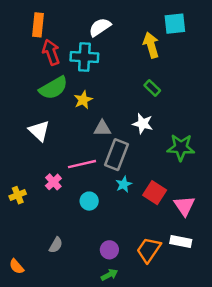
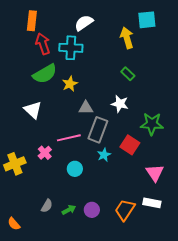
red square: (155, 193) -> (130, 145), moved
yellow cross: (18, 195) -> (15, 164), size x1.5
green arrow: (109, 275) -> (69, 210), moved

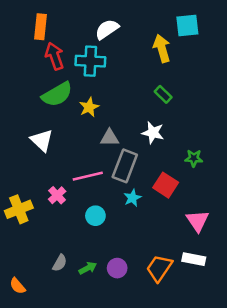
green star: (152, 124) -> (194, 158), size x0.6

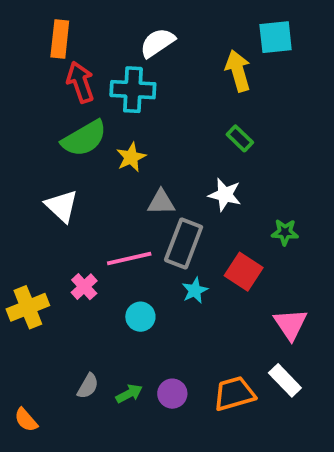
white rectangle: (194, 259) -> (285, 380), turned 35
orange trapezoid: (159, 268) -> (234, 394), turned 40

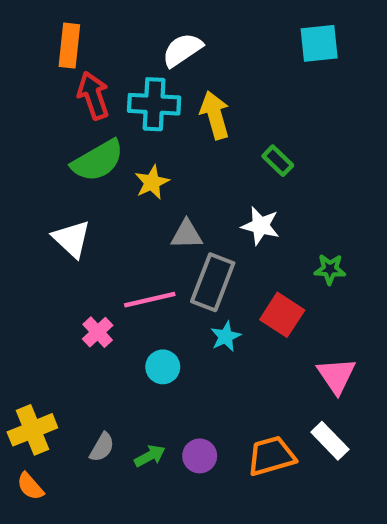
yellow arrow: (238, 71) -> (215, 115), moved
yellow cross: (28, 307) -> (32, 430), moved

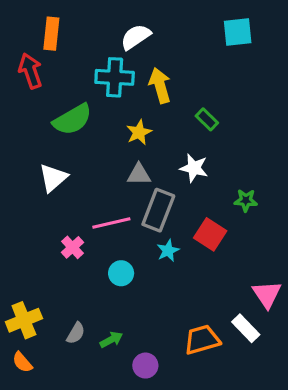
red arrow: (93, 96) -> (30, 71), moved
yellow star: (152, 182) -> (139, 132), moved
white triangle: (72, 239) -> (53, 178), turned 36
pink triangle: (336, 376) -> (267, 294), moved
purple circle: (200, 456) -> (145, 366), moved

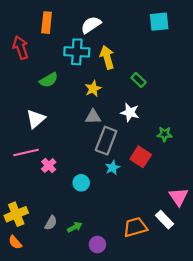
orange rectangle: (51, 34) -> (47, 23), moved
green semicircle: (73, 119) -> (49, 80), size x0.7
pink line: (111, 223) -> (26, 152), moved

